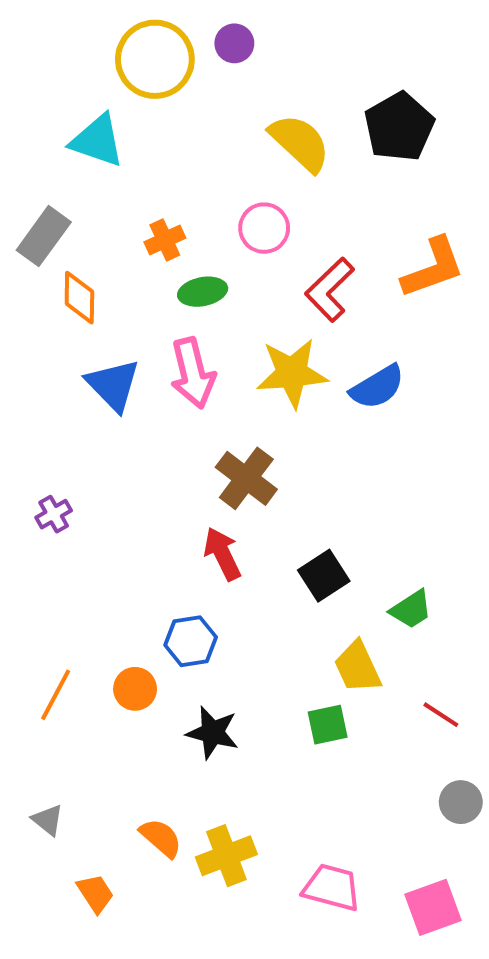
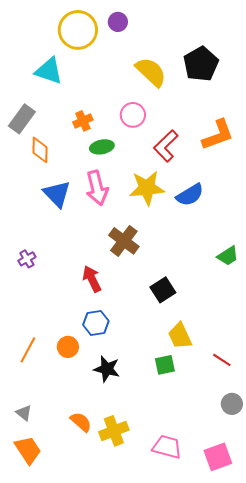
red arrow: (222, 554) -> (92, 279), moved
green trapezoid: (411, 609) -> (228, 256), moved
orange trapezoid: (95, 893) -> (28, 450), moved, size x1.4

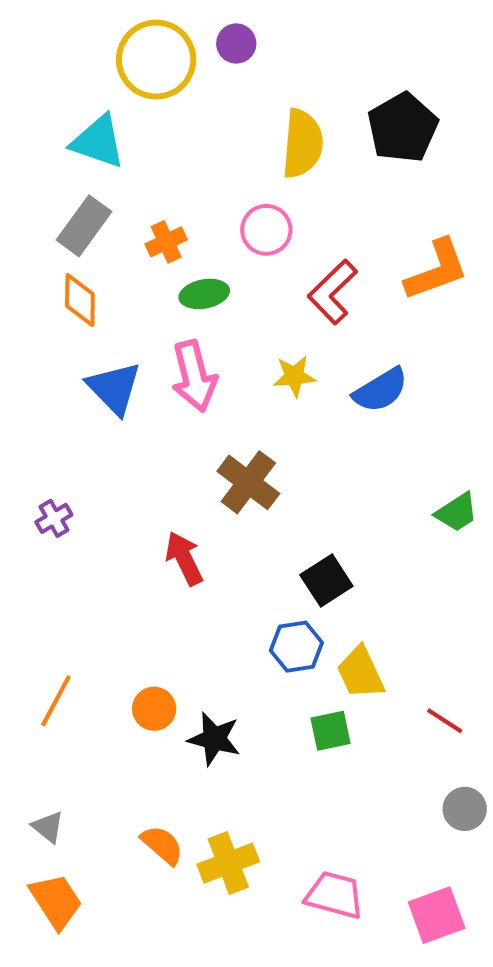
yellow semicircle: (151, 72) -> (302, 144), turned 52
gray rectangle: (22, 119) -> (84, 226), moved
yellow star: (147, 188) -> (294, 376), size x0.6
blue hexagon: (96, 323) -> (296, 647), moved
orange circle: (68, 347) -> (154, 709), moved

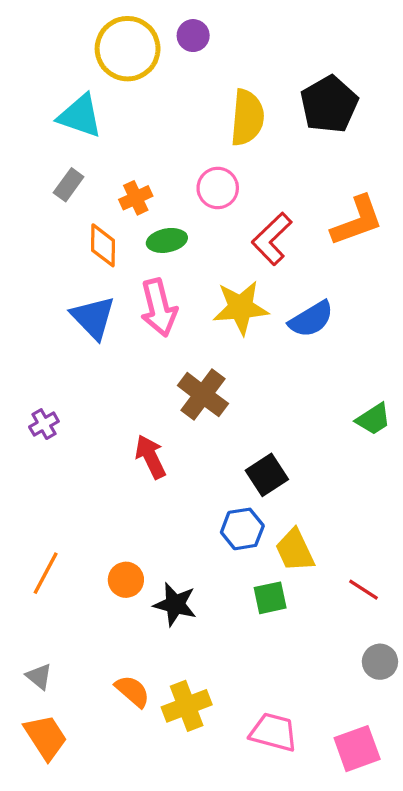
gray rectangle: (84, 226) -> (69, 185), size x0.7
orange diamond: (80, 300) -> (103, 245), moved
yellow star: (294, 376) -> (241, 308), size x1.6

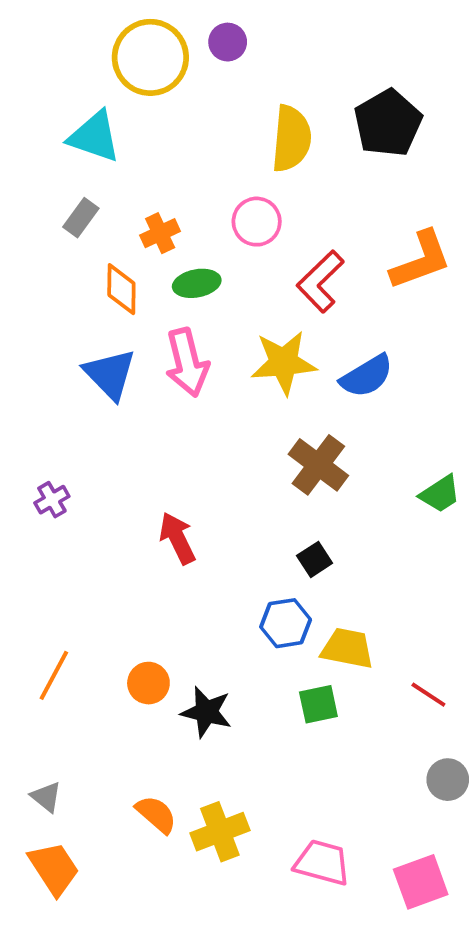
brown cross: (203, 395) -> (318, 465), moved
black square: (267, 475) -> (315, 559), size x0.7
yellow trapezoid: (295, 550) -> (347, 648), turned 126

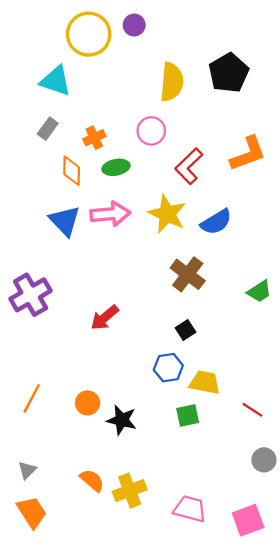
pink arrow: (187, 363) -> (110, 214), turned -81
yellow star: (284, 363) -> (167, 214), turned 30
purple cross: (52, 500) -> (31, 295), size x2.0
red arrow: (177, 538) -> (105, 318), turned -104
gray triangle: (46, 797) -> (27, 470), turned 36

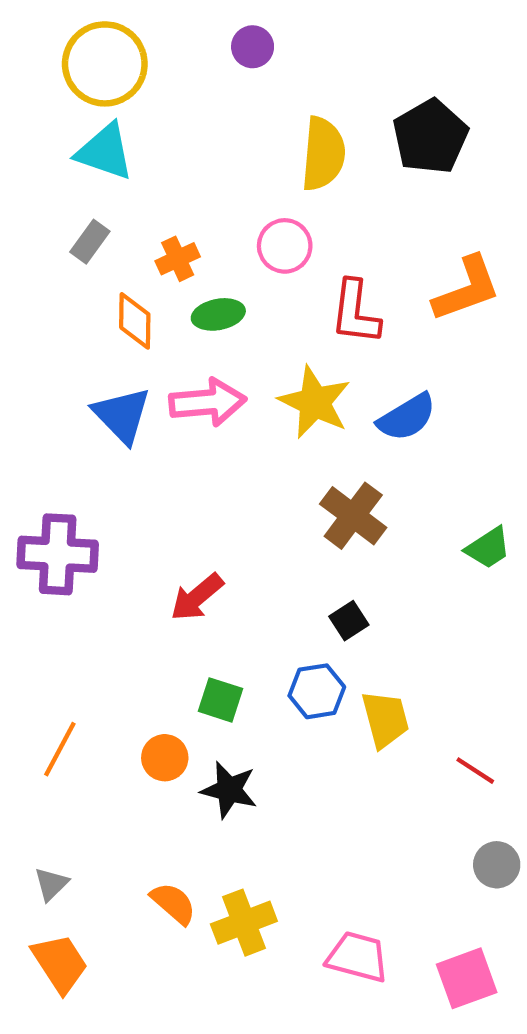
yellow circle: (89, 34) -> (105, 64), moved
red L-shape: (189, 166) -> (355, 312), turned -39
purple cross: (31, 295) -> (58, 554), turned 33
yellow trapezoid: (205, 382) -> (385, 719), turned 64
green square: (188, 415) -> (220, 700), moved, turned 30

